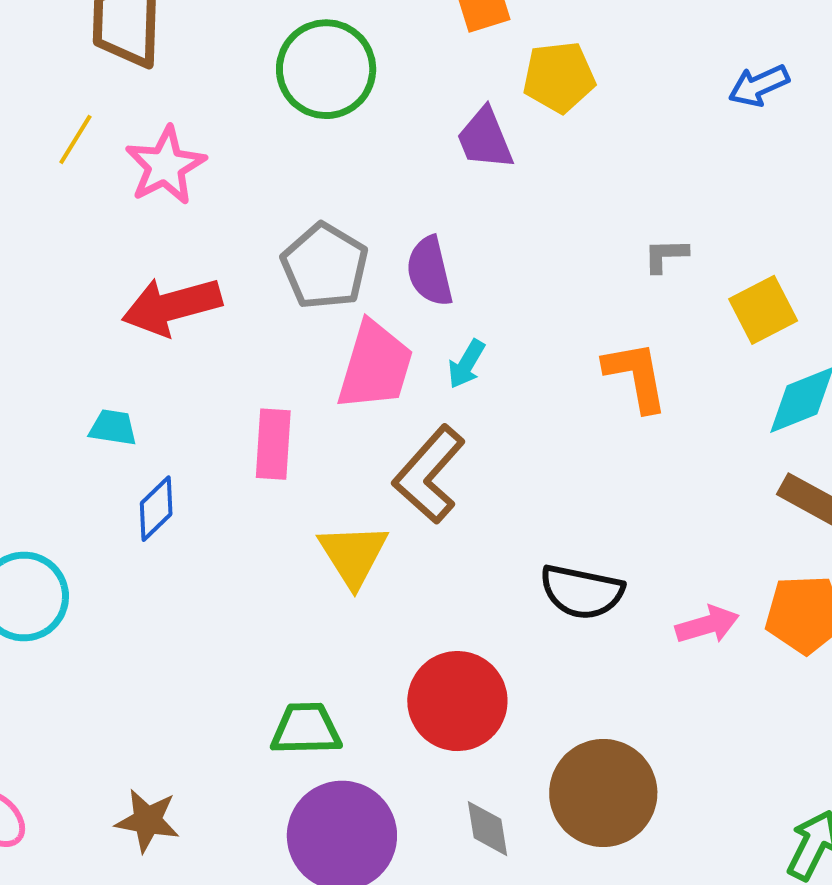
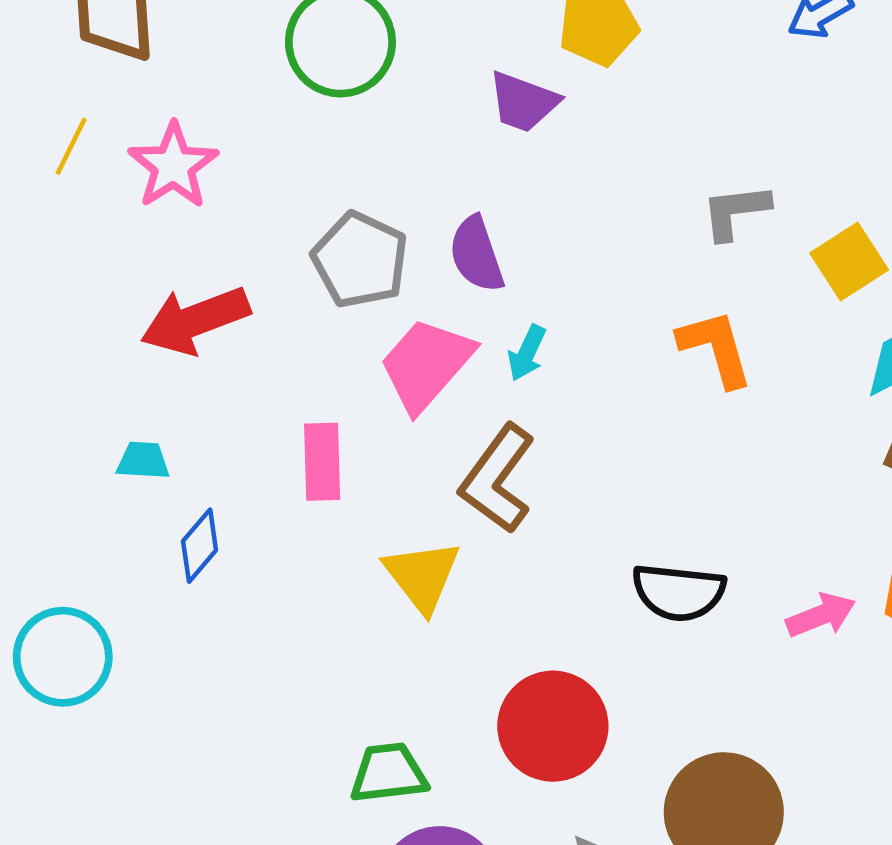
purple trapezoid: (485, 139) -> (523, 102), turned -42
gray L-shape: (666, 255) -> (736, 212), size x1.4
pink trapezoid: (375, 366) -> (426, 364), turned -150

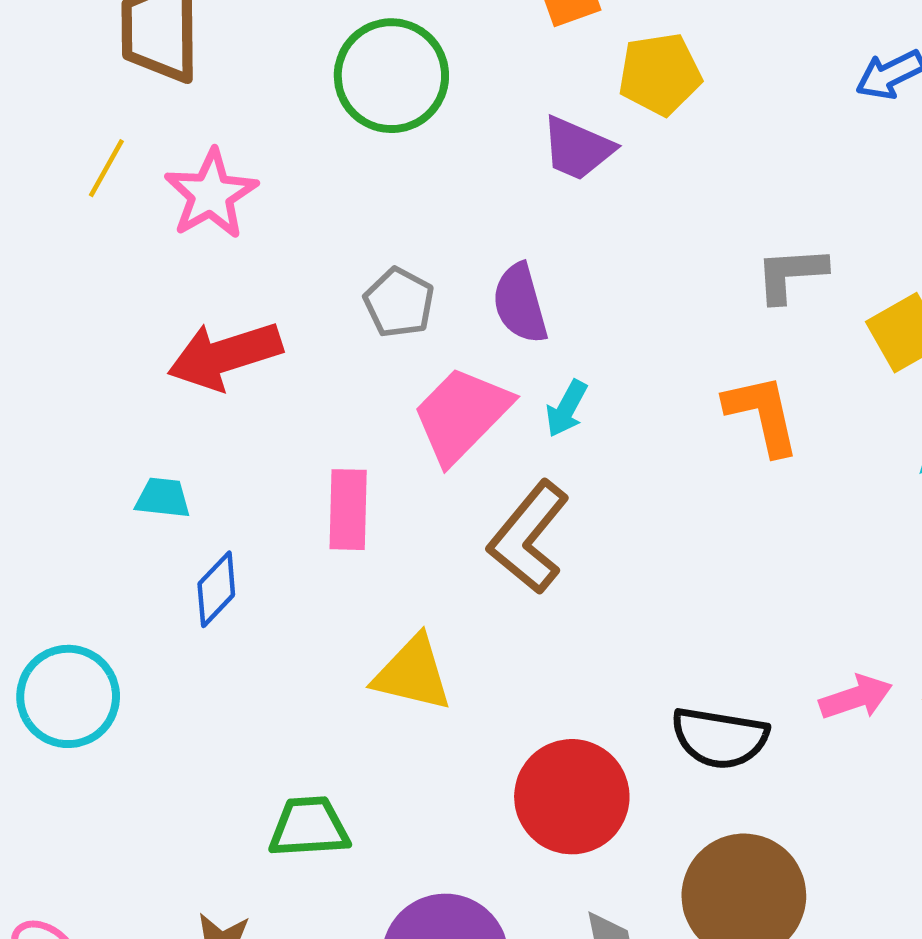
gray pentagon: (360, 260) -> (399, 303), size x0.7
yellow triangle: (422, 576) -> (413, 674), moved, turned -42
black semicircle: (679, 592) -> (720, 738), moved
green trapezoid: (388, 773) -> (309, 827), moved

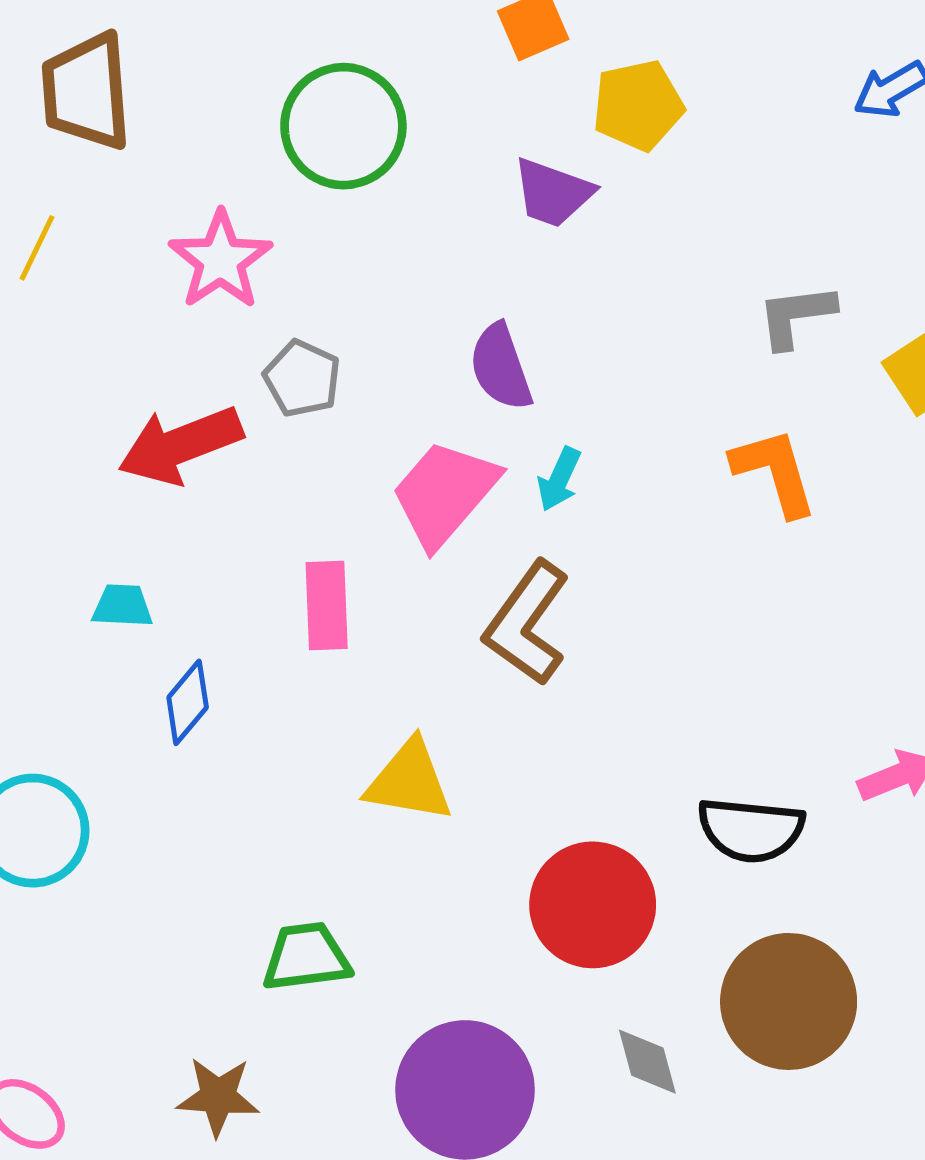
pink star: (211, 194) -> (220, 260), moved
gray pentagon: (399, 303) -> (302, 379), moved

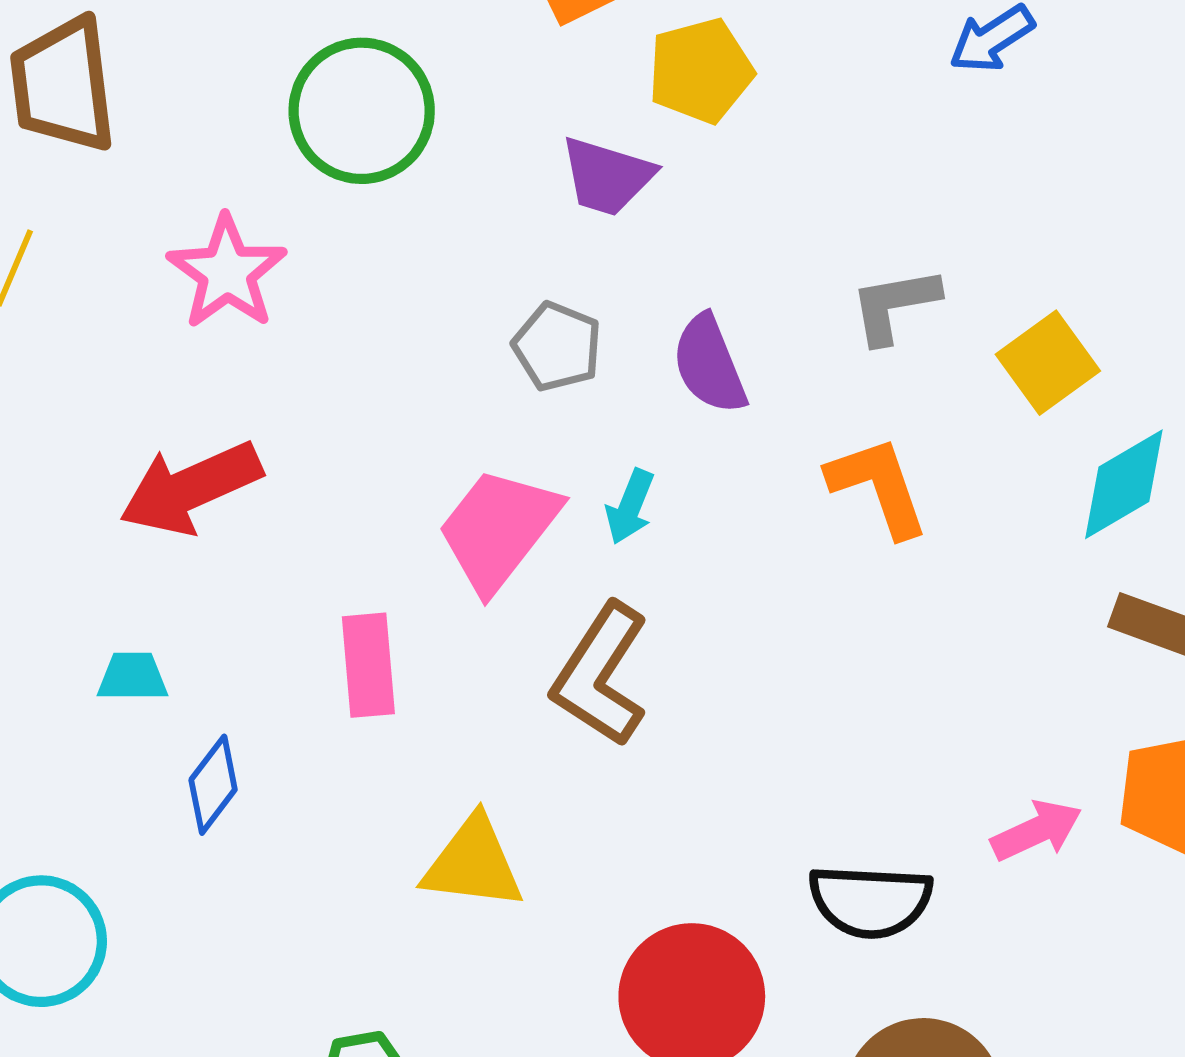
purple semicircle: (501, 367) -> (709, 364), moved
gray pentagon: (302, 379) -> (557, 346), moved

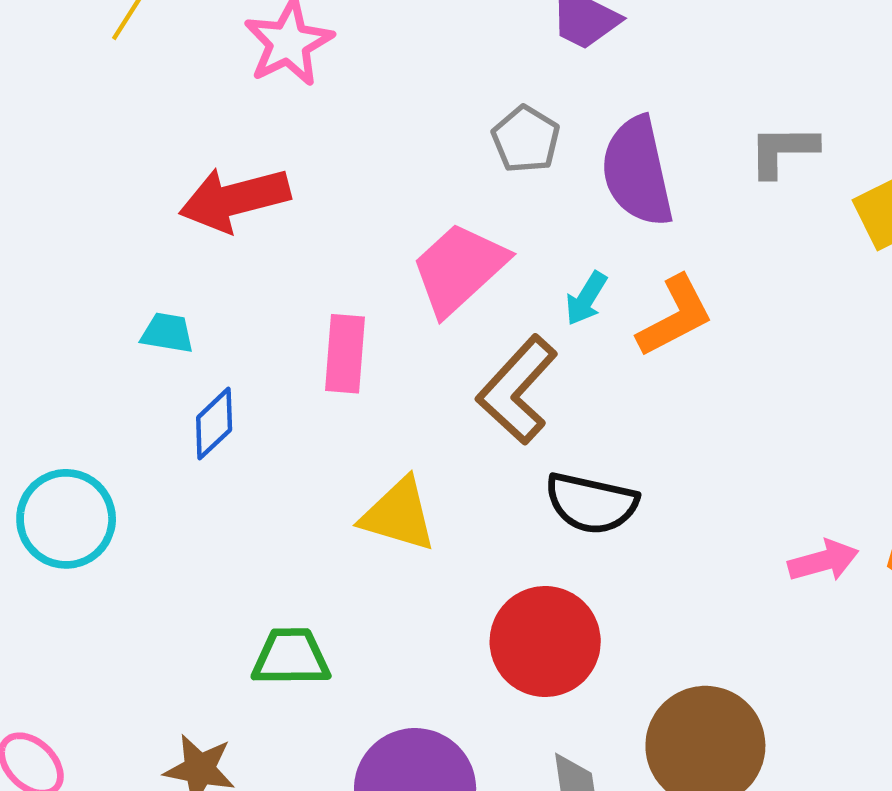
purple semicircle: (709, 364) -> (637, 172), size x1.4
orange L-shape: (878, 486) -> (675, 316), moved, turned 72
cyan arrow: (630, 507) -> (586, 299), moved
black semicircle: (870, 901) -> (591, 503), moved

